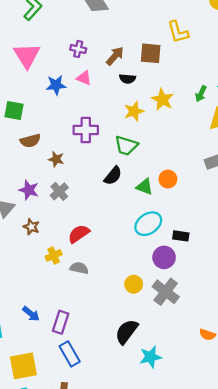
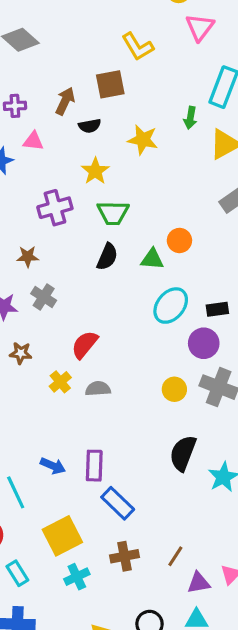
yellow star: (134, 111) -> (95, 171), moved

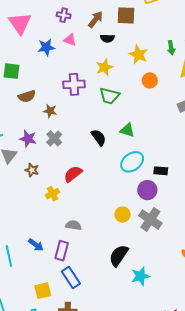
green arrow: (190, 118) -> (171, 48), turned -32
orange circle: (179, 240) -> (150, 80), moved
black semicircle: (107, 257) -> (99, 137), moved, turned -72
gray semicircle: (98, 389) -> (73, 225), moved
yellow square: (62, 536) -> (43, 291), moved, size x0.7

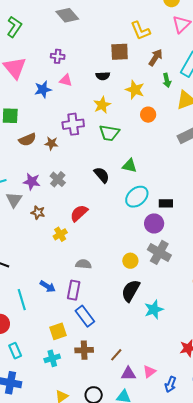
brown arrow: (96, 19) -> (156, 57), moved
brown star: (50, 111) -> (51, 143), moved
yellow circle: (123, 215) -> (130, 261), moved

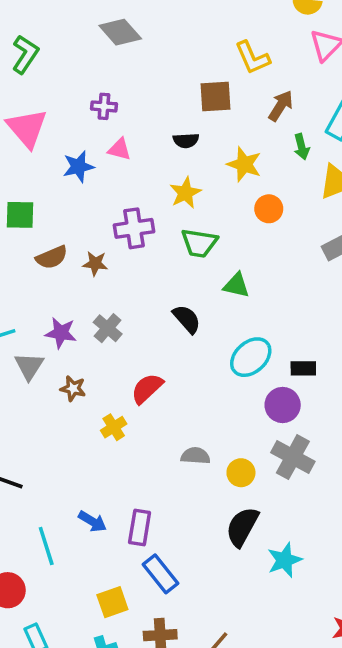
green triangle: (130, 166) -> (236, 285), moved
gray semicircle: (83, 264) -> (195, 456), moved

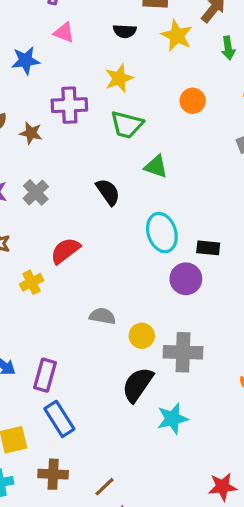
yellow star: (244, 164) -> (177, 35), moved
blue star: (78, 167) -> (26, 60), moved
cyan ellipse: (251, 357) -> (162, 233), turned -72
gray cross: (293, 457) -> (183, 352), moved, turned -33

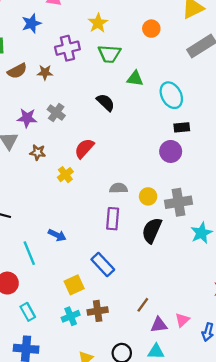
cyan ellipse: (162, 233) -> (171, 95), moved
purple rectangle: (45, 375) -> (113, 219), moved
cyan star: (172, 419) -> (201, 233), moved
brown cross: (53, 474) -> (98, 311), moved

